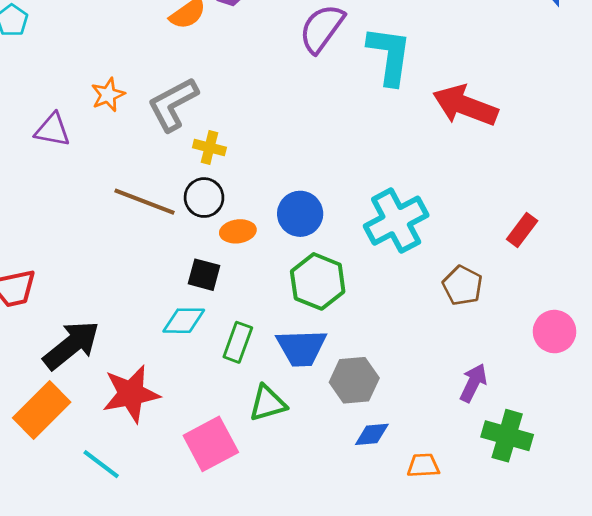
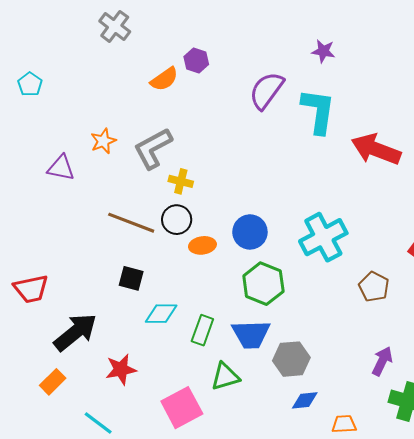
black square: (204, 275) -> (131, 278), moved
red star: (131, 394) -> (121, 369), size x0.7
orange rectangle: (42, 410) -> (53, 382), size x0.6

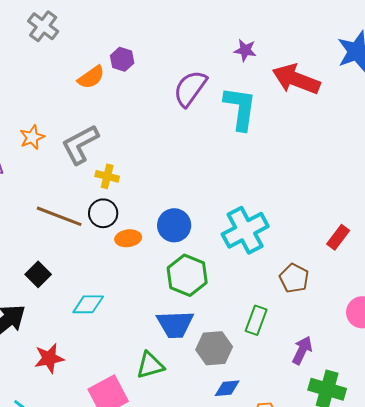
red arrow: (376, 149) -> (296, 79), moved
black square: (131, 278) -> (38, 274), moved, turned 30
green rectangle: (202, 330) -> (256, 320), moved

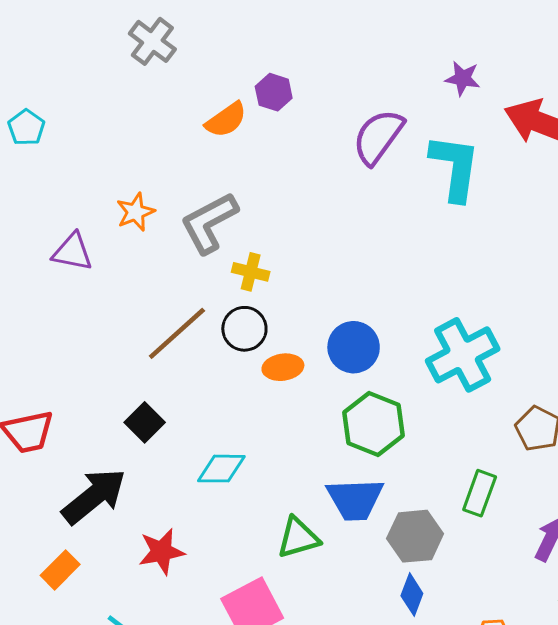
brown line: (59, 216) -> (177, 333), turned -63
green triangle: (150, 365) -> (298, 538), moved
blue diamond: (227, 388) -> (412, 595), moved, turned -64

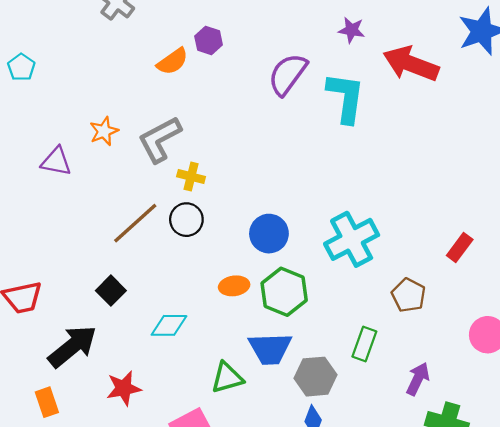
orange ellipse: (283, 367) -> (234, 286), moved
orange rectangle: (60, 570) -> (47, 402), turned -64

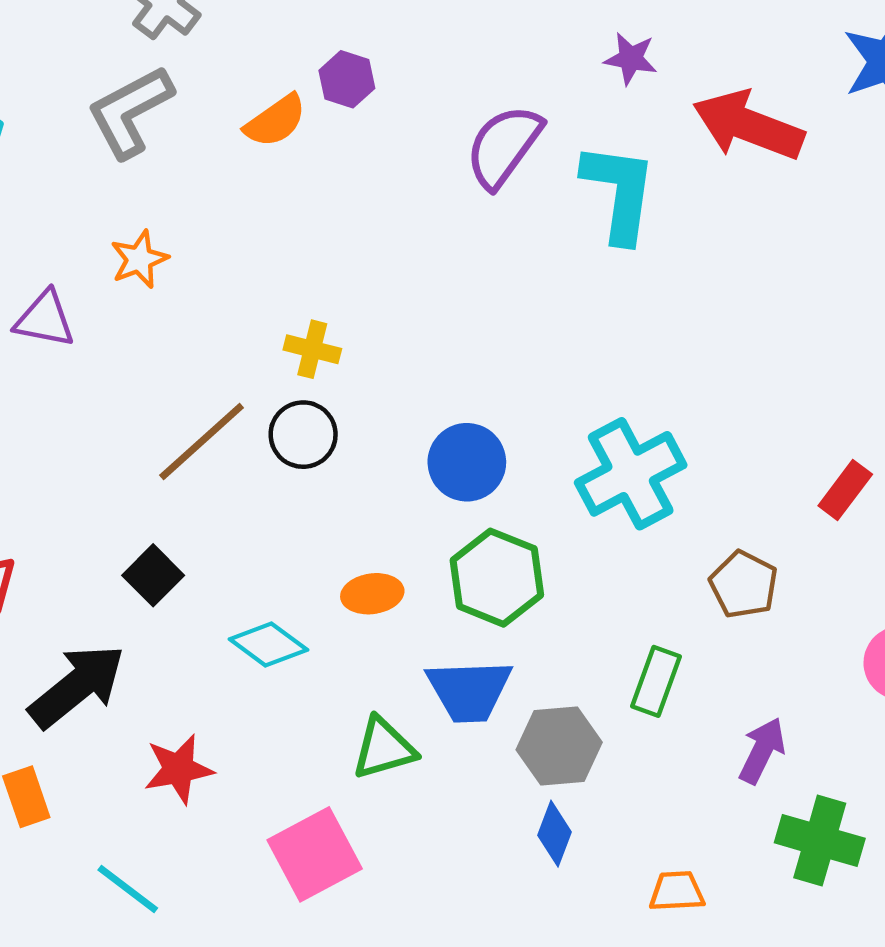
gray L-shape: (160, 139) -> (130, 112), moved
orange ellipse: (234, 286) -> (372, 594), moved
cyan diamond: (169, 325) -> (268, 644), turned 36

